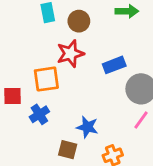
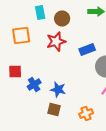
orange square: (46, 79) -> (21, 36), moved
blue star: (87, 127) -> (58, 90), moved

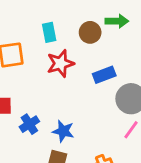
cyan rectangle: (40, 12) -> (49, 32), moved
brown circle: (62, 18) -> (90, 32), moved

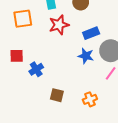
blue star: (63, 131) -> (86, 56), moved

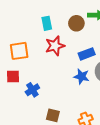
orange square: (23, 19) -> (19, 51), moved

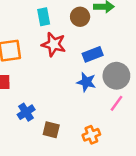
red star: (55, 46) -> (54, 44), turned 30
blue cross: (32, 90) -> (26, 112), moved

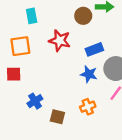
cyan rectangle: (44, 17) -> (32, 16), moved
orange cross: (91, 135) -> (88, 107), moved

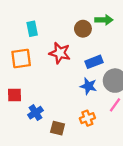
red square: (14, 74) -> (14, 95), moved

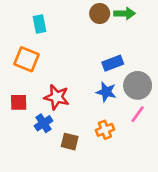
brown circle: (83, 29) -> (100, 13), moved
red star: (60, 53) -> (57, 97), moved
orange square: (21, 59) -> (26, 59), turned 30

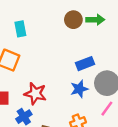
blue star: (106, 92) -> (79, 89), turned -30

